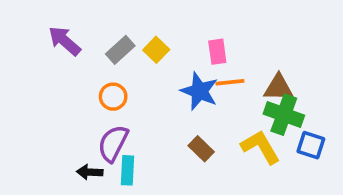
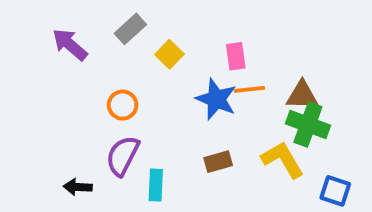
gray rectangle: (120, 50) -> (130, 29), moved
blue square: (311, 145) -> (335, 191), moved
brown rectangle: (201, 149) -> (218, 162), turned -60
cyan rectangle: (127, 170) -> (156, 185), moved
black arrow: (90, 172) -> (78, 187), moved

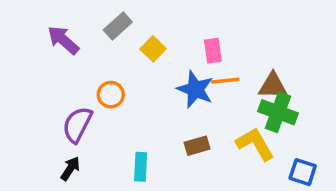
purple semicircle: (123, 156) -> (77, 125), moved
black arrow: (78, 187) -> (70, 169), turned 120

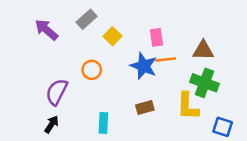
brown triangle: (273, 86) -> (203, 50), moved
orange circle: (111, 95) -> (92, 70), moved
yellow L-shape: (255, 144) -> (188, 106), turned -148

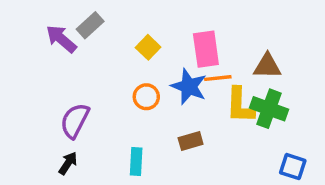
gray rectangle: (87, 19) -> (90, 25), moved
pink rectangle: (157, 37) -> (206, 49), size x1.5
orange circle: (92, 70) -> (146, 97), moved
yellow L-shape: (188, 106) -> (240, 105), moved

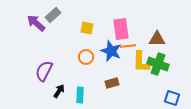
yellow square: (148, 47) -> (87, 28), turned -32
black arrow: (68, 163) -> (59, 91), moved

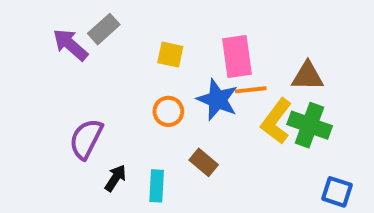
yellow L-shape: (141, 62) -> (276, 121), turned 35
brown rectangle: (112, 83) -> (204, 162), moved, turned 56

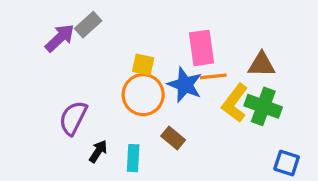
purple arrow: (70, 45) -> (60, 38), turned 96
yellow square: (170, 55) -> (143, 65), moved
orange circle: (168, 111) -> (143, 95), size x1.6

